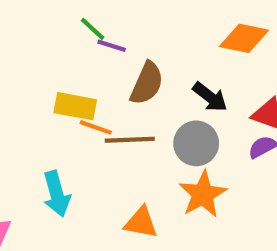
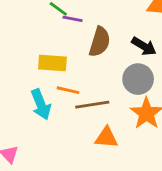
orange line: (96, 127) -> (68, 90), moved
brown line: (130, 140) -> (92, 105), moved
cyan arrow: (57, 194) -> (41, 104), moved

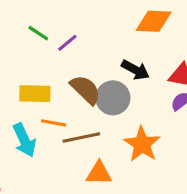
purple line: (73, 19) -> (67, 43), moved, turned -48
brown semicircle: (100, 42) -> (85, 90), moved, turned -60
gray circle: (138, 79) -> (113, 98), moved

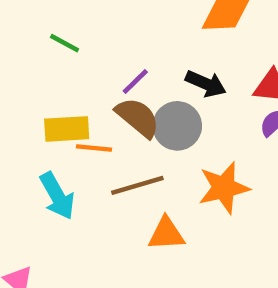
purple line: (67, 43) -> (135, 82), moved
orange line: (54, 123) -> (94, 148), moved
orange star: (142, 144) -> (224, 188), turned 30

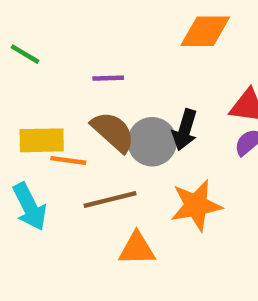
green line: (65, 43) -> (25, 54), moved
purple line: (135, 82) -> (108, 78), moved, turned 40
black arrow: (206, 84) -> (185, 130), moved, turned 81

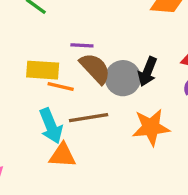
purple line: (108, 78) -> (82, 45), moved
cyan arrow: (30, 207) -> (51, 126), moved
orange triangle: (137, 249) -> (62, 155), moved

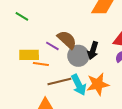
purple line: (82, 45) -> (52, 46), moved, turned 32
brown semicircle: (95, 68) -> (67, 40), moved
cyan arrow: (51, 126) -> (79, 85), moved

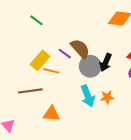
yellow rectangle: (29, 55) -> (40, 60), turned -54
brown line: (59, 81) -> (30, 91), moved
orange star: (98, 84) -> (107, 97), size x0.6

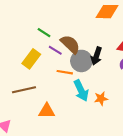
green line: (37, 20) -> (44, 33), moved
orange line: (51, 71) -> (65, 72), moved
orange star: (107, 97) -> (101, 99), moved

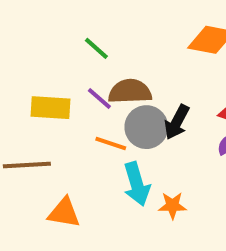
green line: (44, 33) -> (96, 48), moved
brown semicircle: (70, 44) -> (130, 92), turned -55
yellow rectangle: (31, 59) -> (51, 108), turned 48

